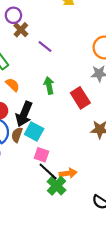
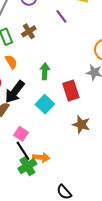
brown cross: (21, 30) -> (29, 31), moved
purple line: (45, 46) -> (61, 16), moved
cyan square: (34, 131) -> (45, 104), moved

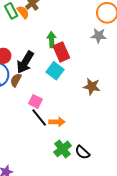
orange semicircle: (11, 62) -> (23, 12), moved
red rectangle: (71, 91) -> (61, 52), moved
green cross: (27, 166) -> (62, 149), moved

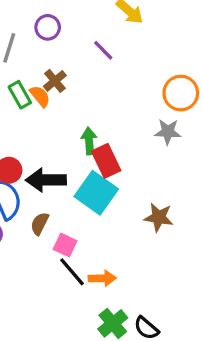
black arrow: (25, 62) -> (46, 180), turned 60
cyan square: (55, 71) -> (96, 193), size x1.4
brown semicircle: (16, 80) -> (40, 224), moved

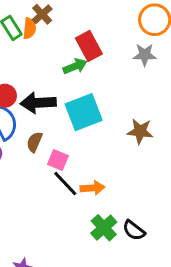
orange semicircle: (40, 96) -> (29, 28), turned 48
green arrow: (89, 141) -> (75, 66), turned 75
red rectangle: (106, 161) -> (89, 46), moved
cyan square: (96, 193) -> (84, 112), turned 36

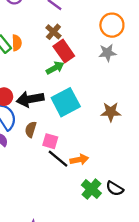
brown cross: (42, 14) -> (53, 32), moved

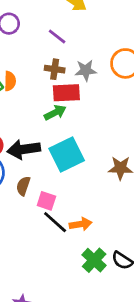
brown cross: (53, 32) -> (55, 69), turned -35
red rectangle: (64, 51) -> (66, 93), turned -60
gray star: (107, 53) -> (86, 70), moved

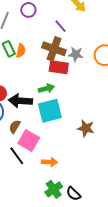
brown cross: (55, 69) -> (54, 49), size x1.6
green arrow: (55, 113) -> (46, 88), moved
pink square: (46, 201) -> (29, 141), size x1.5
black line: (55, 222) -> (17, 156), moved

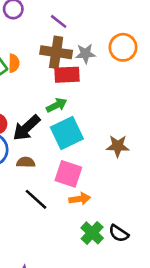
black arrow: (20, 101) -> (26, 128), turned -35
brown semicircle: (15, 127) -> (26, 162), turned 72
pink square: (29, 141) -> (68, 174), moved

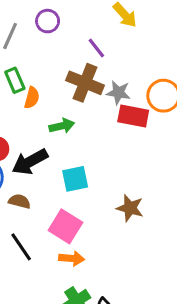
orange semicircle: (14, 63) -> (32, 98), moved
red rectangle: (67, 75) -> (133, 116), moved
green arrow: (57, 105) -> (62, 126), moved
cyan square: (67, 133) -> (75, 179), size x0.7

